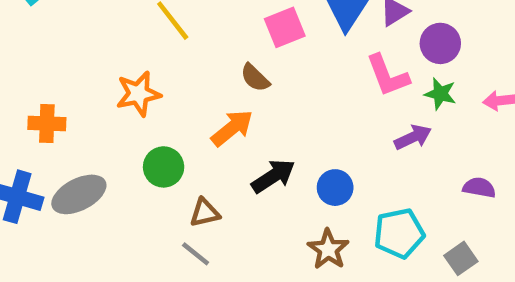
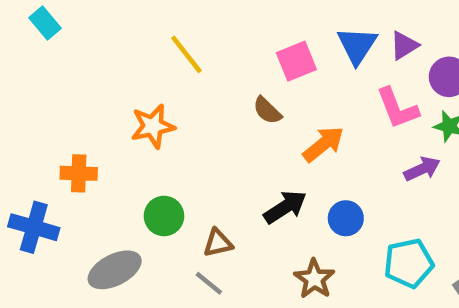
orange cross: (47, 124) -> (79, 173), moved
orange arrow: (232, 128) -> (323, 144), moved
green circle: (164, 167) -> (164, 216), moved
gray ellipse: (79, 194) -> (115, 270), moved
brown star: (328, 249) -> (314, 279), moved

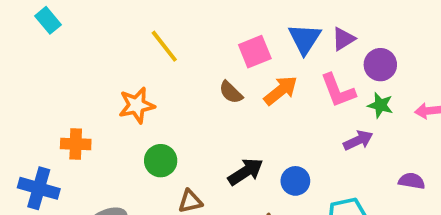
orange arrow: (323, 144) -> (281, 90), moved
green circle: (164, 216) -> (161, 161), moved

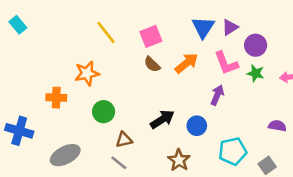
cyan rectangle: (48, 20) -> (18, 25), moved
pink square: (255, 52) -> (151, 36), moved
purple arrow: (358, 140) -> (217, 95), moved, turned -42
orange cross: (76, 144) -> (56, 98), moved

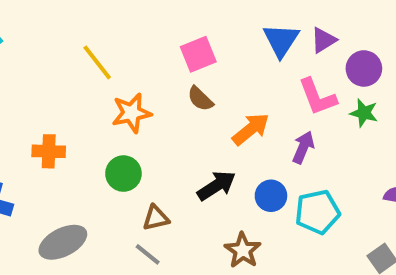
yellow line: (106, 32) -> (97, 62), moved
orange arrow: (187, 63) -> (251, 129), moved
orange star: (87, 73) -> (132, 113), moved
cyan pentagon: (233, 151) -> (317, 212), moved

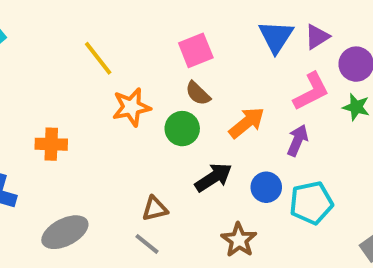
pink L-shape: (317, 97) -> (311, 91), turned -96
green circle: (123, 174) -> (182, 129), moved

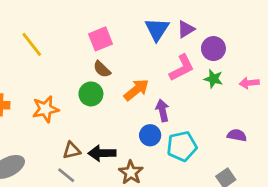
orange star: (131, 107) -> (45, 109), moved
purple arrow: (298, 140) -> (163, 110), moved, turned -35
black arrow: (213, 177) -> (102, 153), moved, turned -148

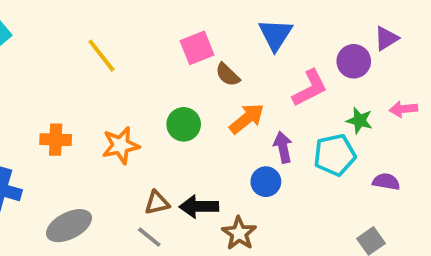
purple triangle: (186, 29) -> (386, 38), moved
brown semicircle: (102, 69) -> (228, 75), moved
green star: (213, 79) -> (359, 121), moved
cyan pentagon: (182, 146) -> (335, 155), moved

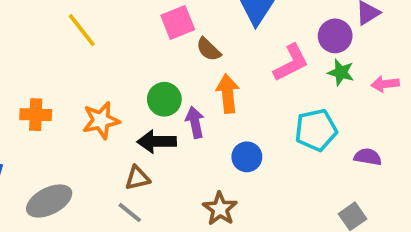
orange arrow: (247, 119) -> (228, 94), turned -57
green star: (359, 121) -> (341, 72), moved
purple arrow: (283, 147) -> (195, 122), moved
black arrow: (199, 207) -> (157, 141), moved

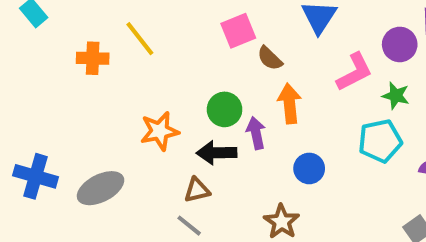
green star: (341, 72) -> (396, 96), moved
orange cross: (36, 115) -> (93, 58), moved
gray ellipse: (49, 201) -> (101, 188), moved

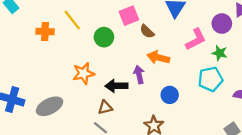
orange arrow: (289, 104) -> (158, 58), turned -70
green circle: (225, 109) -> (104, 37), moved

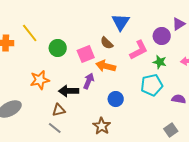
pink square: (129, 16) -> (86, 54), moved
brown semicircle: (147, 31) -> (107, 43), moved
purple arrow: (139, 75) -> (89, 81), turned 35

